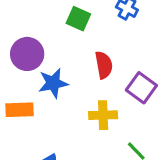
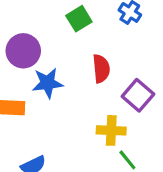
green square: (78, 19) -> (79, 19), turned 30
yellow cross: (103, 115) -> (111, 130), moved

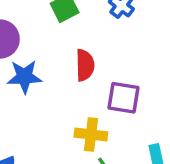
purple square: (138, 95) -> (123, 98), turned -36

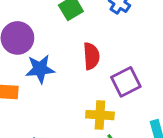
purple square: (123, 98) -> (126, 82), turned -32

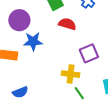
red semicircle: (91, 56) -> (67, 24), moved, turned -72

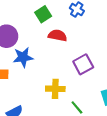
yellow cross: (71, 74) -> (55, 89), moved

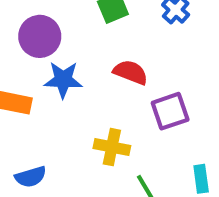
red semicircle: (58, 35) -> (131, 72), moved

